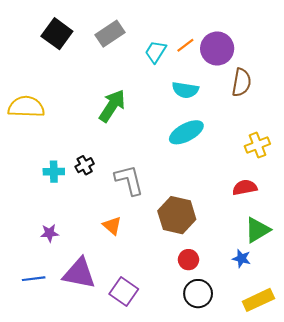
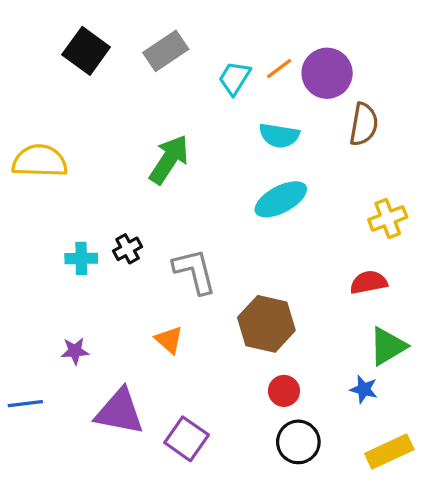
blue line: (34, 279) -> (25, 404), moved

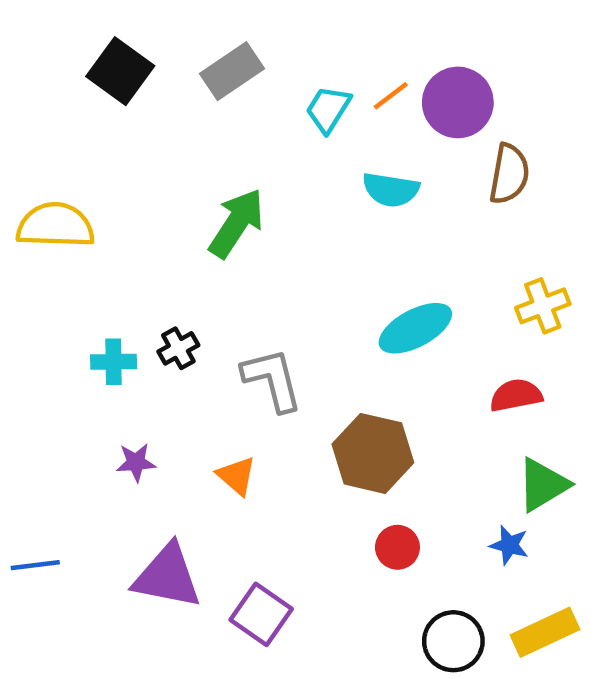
cyan ellipse: (281, 199) -> (415, 328), moved
purple star: (75, 351) -> (136, 462), moved
black circle: (298, 442) -> (453, 641), moved

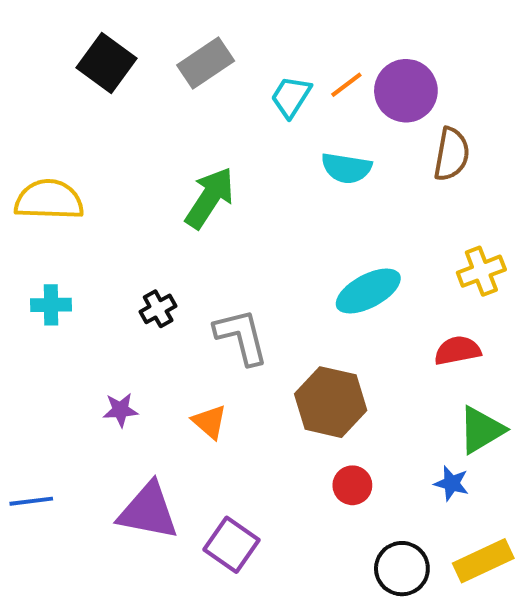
cyan cross: (114, 362) -> (51, 305), moved

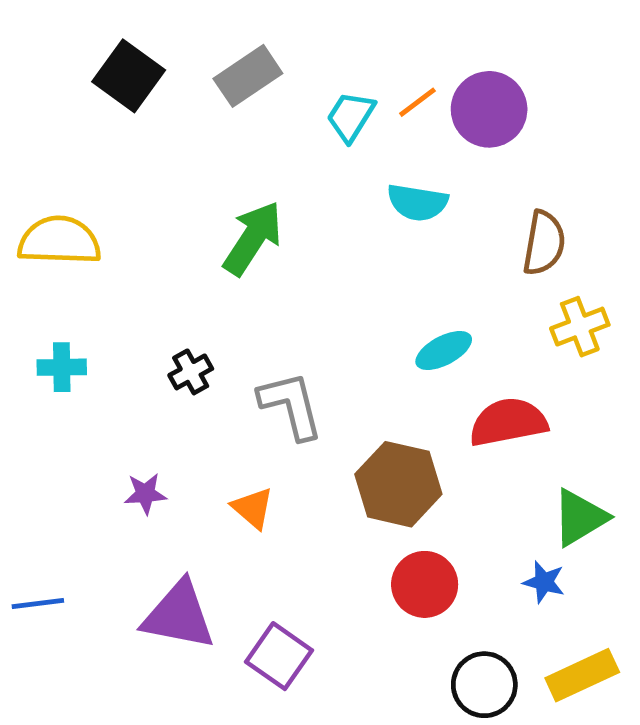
brown semicircle: (452, 154) -> (544, 243), moved
cyan ellipse: (368, 291) -> (444, 350), size x0.7
red semicircle: (457, 350) -> (508, 422), moved, size x1.4
red circle: (352, 485) -> (425, 584), size x1.4

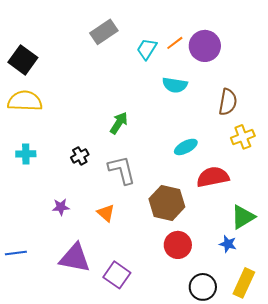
black square: (129, 76) -> (23, 60), moved
green arrow: (253, 238) -> (119, 123), moved, size x0.7
yellow rectangle: (582, 675) -> (244, 283), turned -40

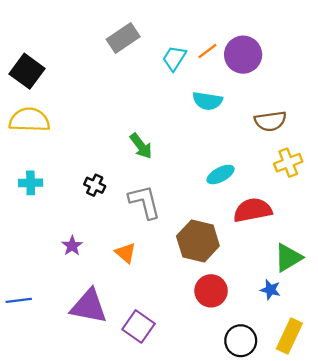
brown semicircle: (228, 102) -> (270, 121), turned 72
green arrow: (119, 123) -> (141, 146), turned 110
black cross: (80, 156) -> (95, 185), turned -36
purple star: (61, 207) -> (72, 246), turned -30

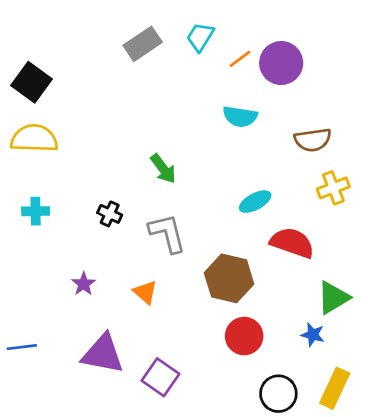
cyan trapezoid: (174, 58) -> (200, 37), moved
red semicircle: (253, 210) -> (292, 243), turned 30

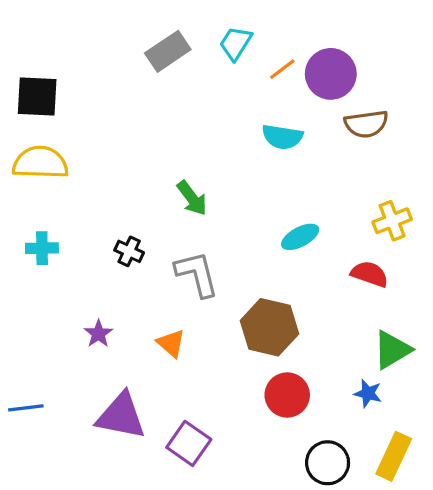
black square: (31, 82) -> (37, 96), turned -33
brown semicircle: (313, 140) -> (366, 124), moved
red semicircle: (292, 243) -> (369, 274), moved, size x0.7

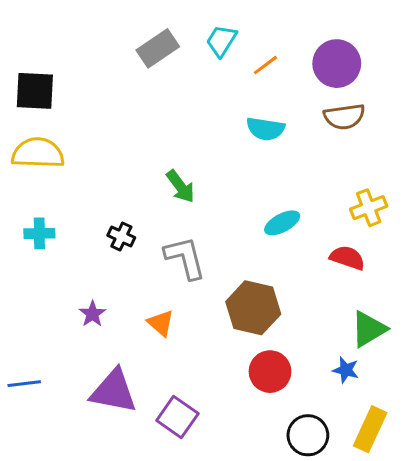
purple circle: (331, 74) -> (337, 64), moved

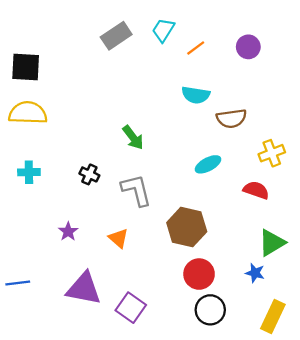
purple circle: (337, 64) -> (248, 47), size x0.7
brown semicircle: (344, 117) -> (232, 118), moved
black circle: (308, 435) -> (210, 310), moved

